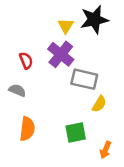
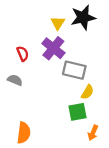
orange semicircle: (27, 129) -> (24, 133), moved
green square: (76, 133) -> (78, 112), moved

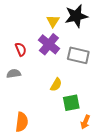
gray rectangle: (74, 70) -> (78, 55), moved
gray semicircle: (15, 80) -> (14, 74), turned -32
yellow semicircle: (87, 92) -> (56, 85), moved

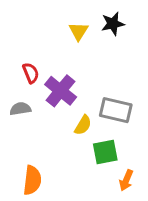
black star: (76, 16) -> (113, 24), size x0.7
purple cross: (49, 44) -> (61, 91), moved
gray rectangle: (78, 55) -> (116, 110), moved

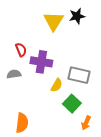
yellow triangle: (78, 31) -> (54, 21), size x1.5
purple cross: (61, 91) -> (41, 62), turned -30
green square: (105, 152) -> (72, 104), turned -36

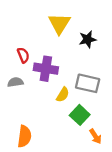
black star: (77, 16) -> (88, 39), moved
orange arrow: (86, 123) -> (95, 136), turned -56

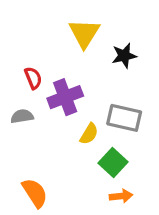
purple cross: (46, 69) -> (65, 97), turned -30
orange semicircle: (24, 136) -> (35, 193), turned -40
orange arrow: (95, 136) -> (121, 196), moved, turned -63

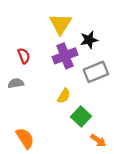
purple cross: (65, 97) -> (65, 56), moved
gray rectangle: (124, 118) -> (96, 72), moved, turned -35
orange arrow: (121, 196) -> (98, 140), moved, turned 42

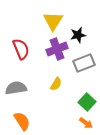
red semicircle: (24, 56) -> (21, 49), size x1.5
gray semicircle: (16, 83) -> (16, 88), moved, size x1.5
green square: (81, 116) -> (87, 102), moved

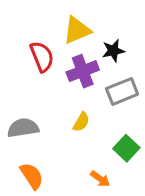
yellow triangle: (53, 21) -> (77, 30), turned 35
red semicircle: (21, 49) -> (42, 56), moved
orange arrow: (86, 123) -> (100, 179), moved

